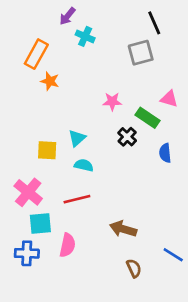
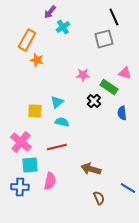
cyan cross: (85, 36) -> (63, 27), turned 32

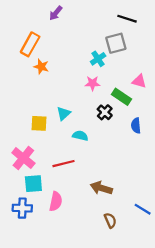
black line: (114, 17) -> (127, 19), turned -48
cyan cross: (63, 27) -> (98, 59), moved
cyan semicircle: (62, 122) -> (80, 136), moved

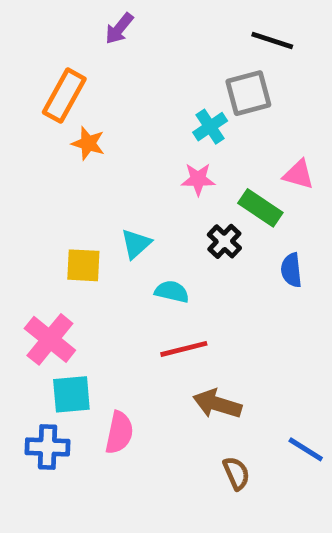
red line: (64, 164) -> (184, 349), moved

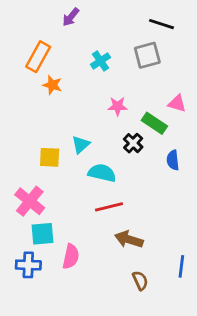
cyan cross: (210, 127) -> (101, 61), moved
cyan semicircle: (172, 292) -> (102, 173), size x1.4
blue line: (306, 449) -> (181, 266), turned 65

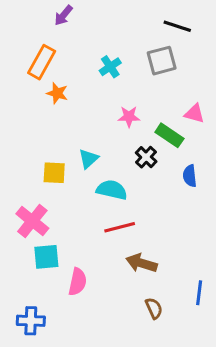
purple arrow: (71, 17) -> (63, 15), moved
blue cross: (28, 265) -> (31, 321), moved

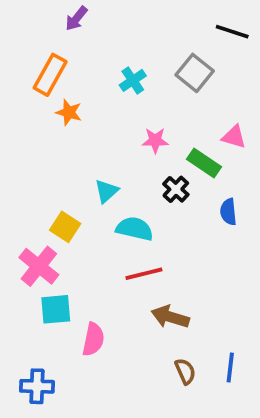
black line: (177, 26) -> (232, 32), moved
gray square: (162, 61) -> (195, 73), turned -36
yellow square: (54, 173) -> (65, 227), moved, turned 30
blue line: (199, 293) -> (230, 368), moved

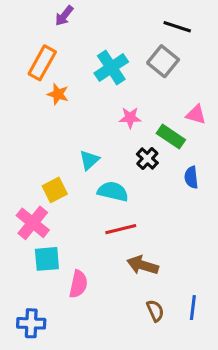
black line: (232, 32) -> (177, 27), moved
cyan cross: (133, 80) -> (111, 67), size x1.5
yellow square: (65, 227) -> (55, 190), turned 30

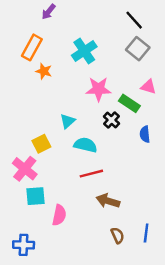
black line: (177, 27) -> (134, 20), turned 30
gray square: (163, 61) -> (138, 49), moved
pink star: (130, 118) -> (98, 89), size x1.5

